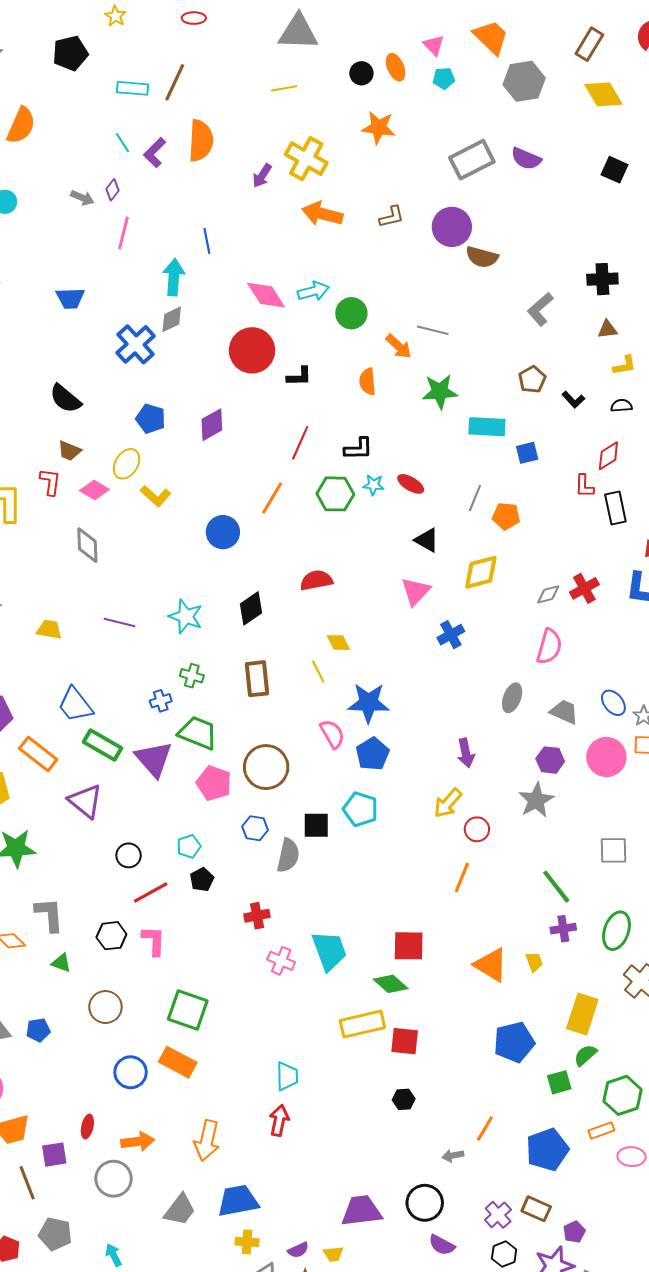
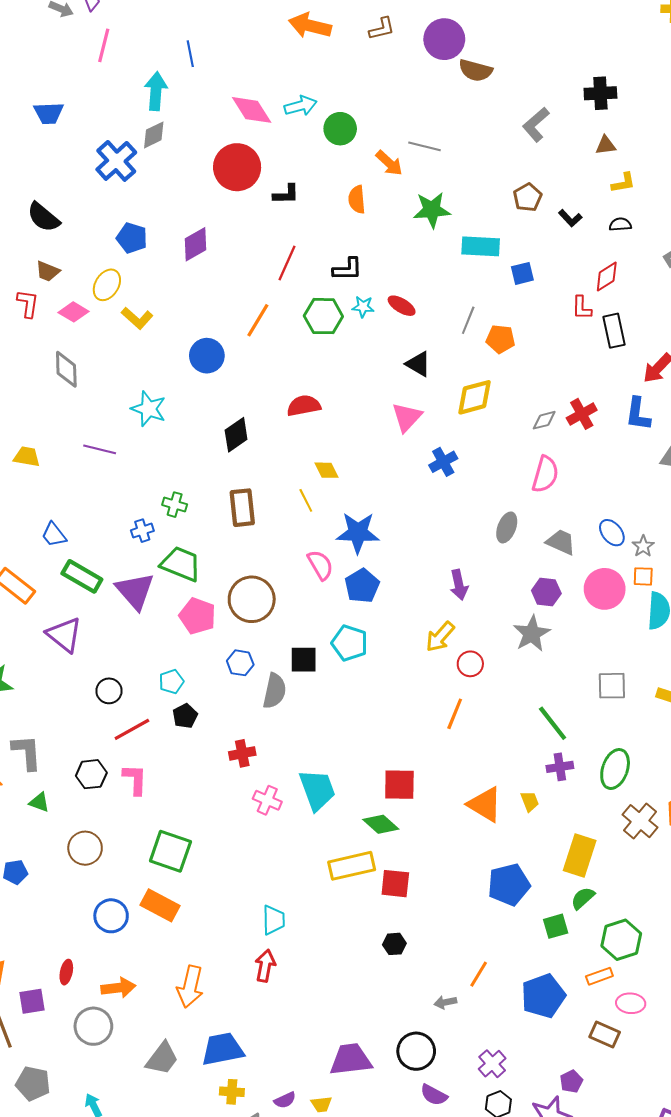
cyan star: (186, 616) -> (149, 409), moved
blue trapezoid: (75, 705) -> (54, 535), size x0.7
brown rectangle: (536, 1209) -> (605, 1035), moved

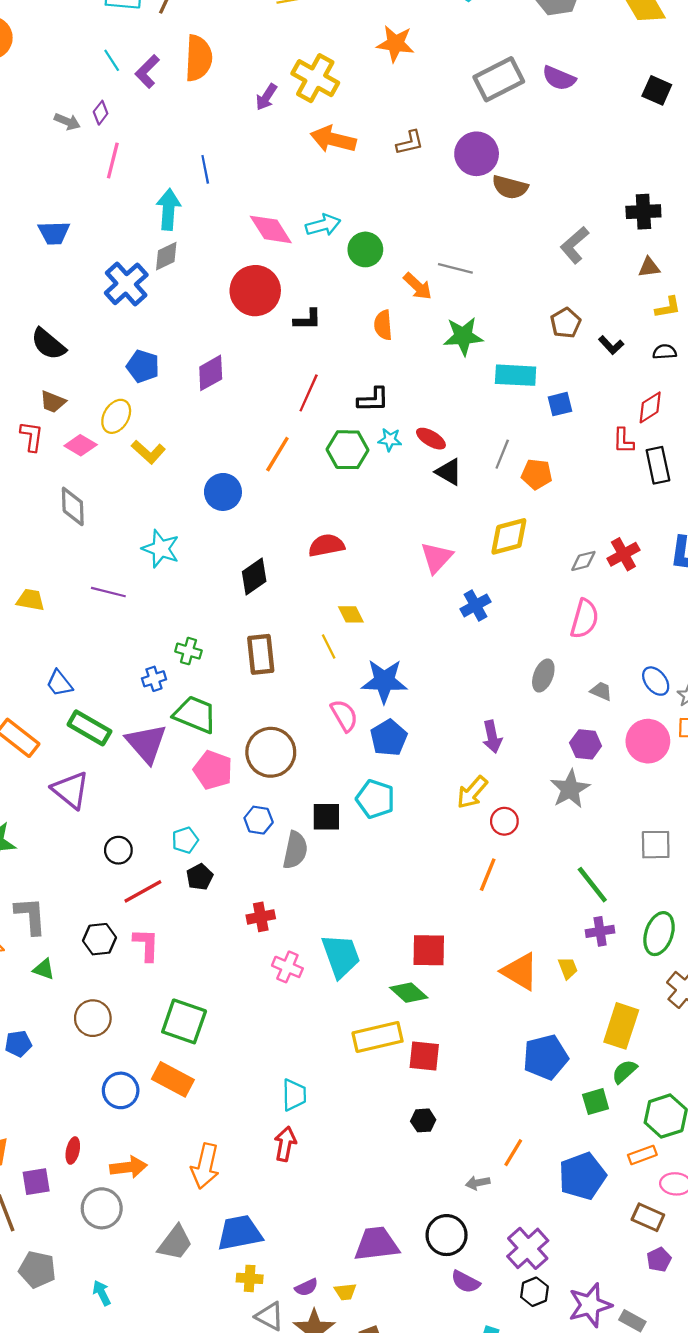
black triangle: (418, 364) -> (449, 472), moved
gray trapezoid: (561, 542) -> (601, 691), size x0.7
purple cross: (492, 1064) -> (528, 1248), size x1.4
purple pentagon: (571, 1081) -> (659, 1260), moved

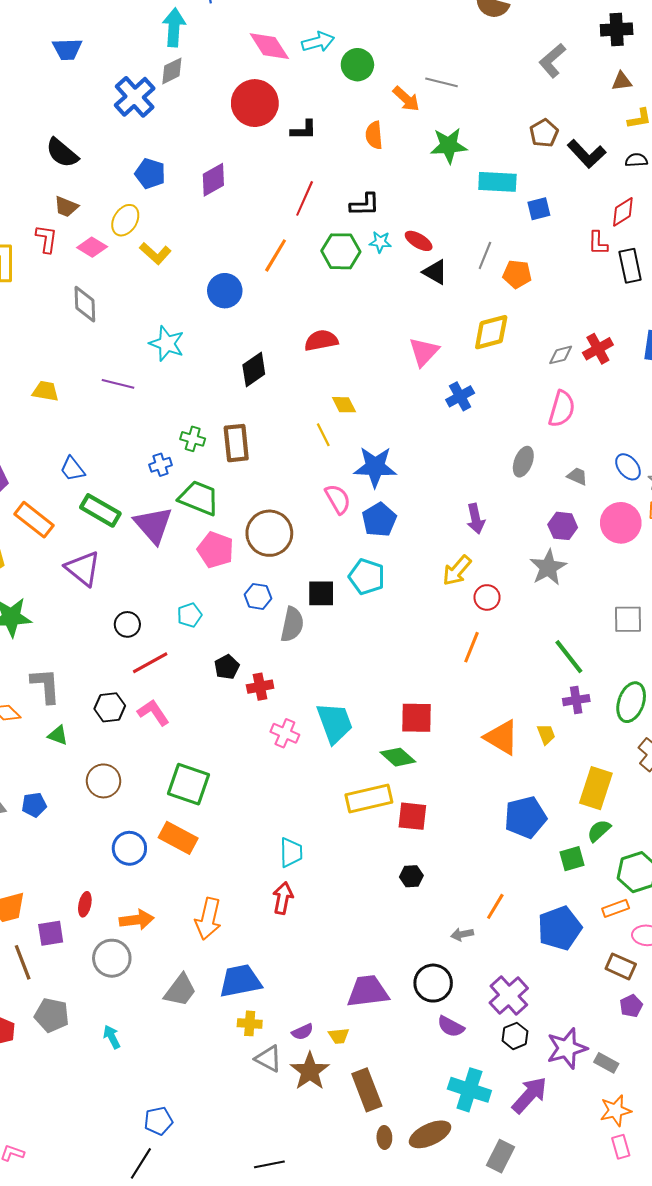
black L-shape: (611, 345) -> (587, 154), size x1.6
brown rectangle: (261, 654) -> (236, 443), moved
black pentagon: (200, 877) -> (227, 667), moved
pink L-shape: (146, 945) -> (153, 713), turned -36

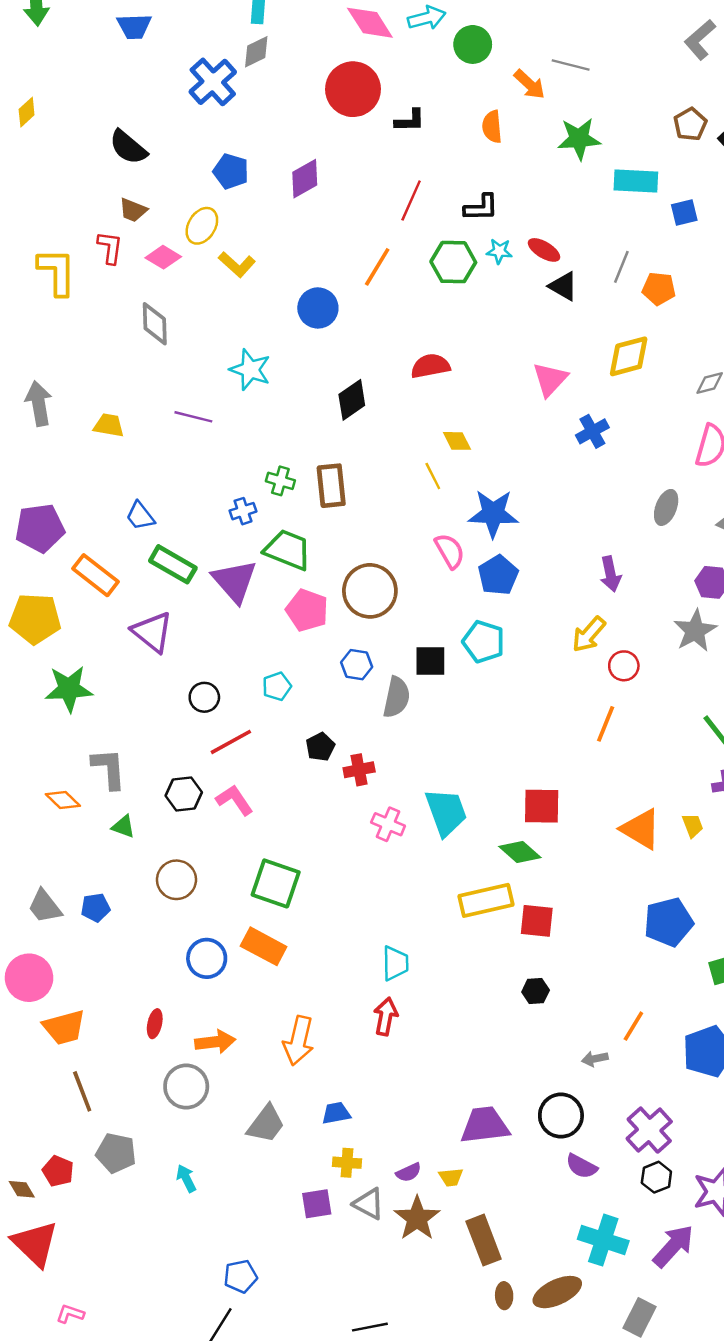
purple square: (51, 933) -> (317, 1204), moved
blue trapezoid: (240, 981) -> (336, 1113), size x0.6

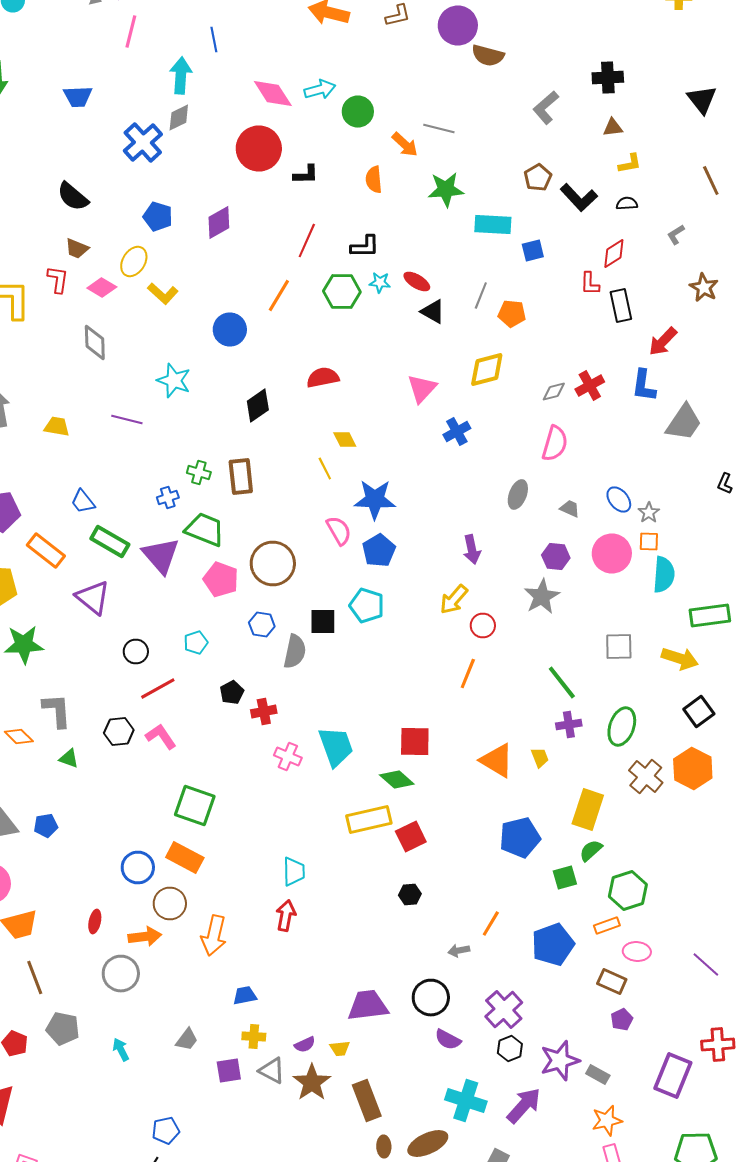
brown circle: (176, 880) -> (170, 904), moved
red square: (537, 921) -> (411, 836), turned -32
gray trapezoid: (266, 1124) -> (187, 1040), moved, size x0.7

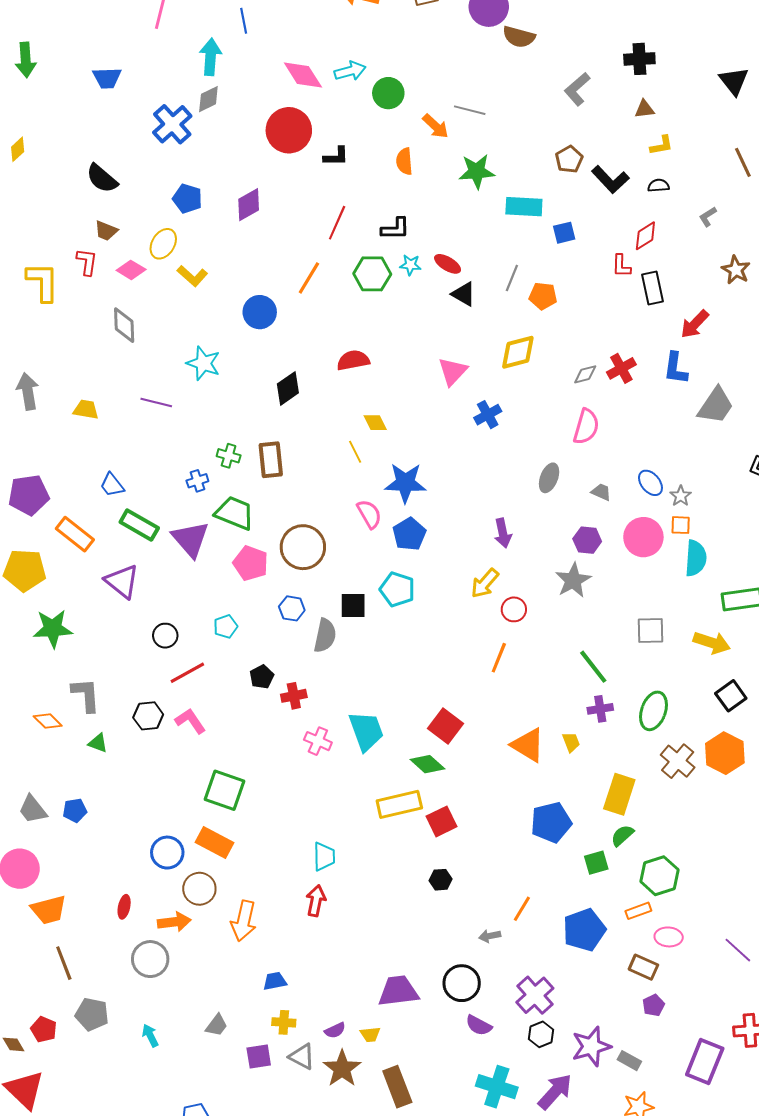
red square: (415, 742) -> (446, 726), turned 36

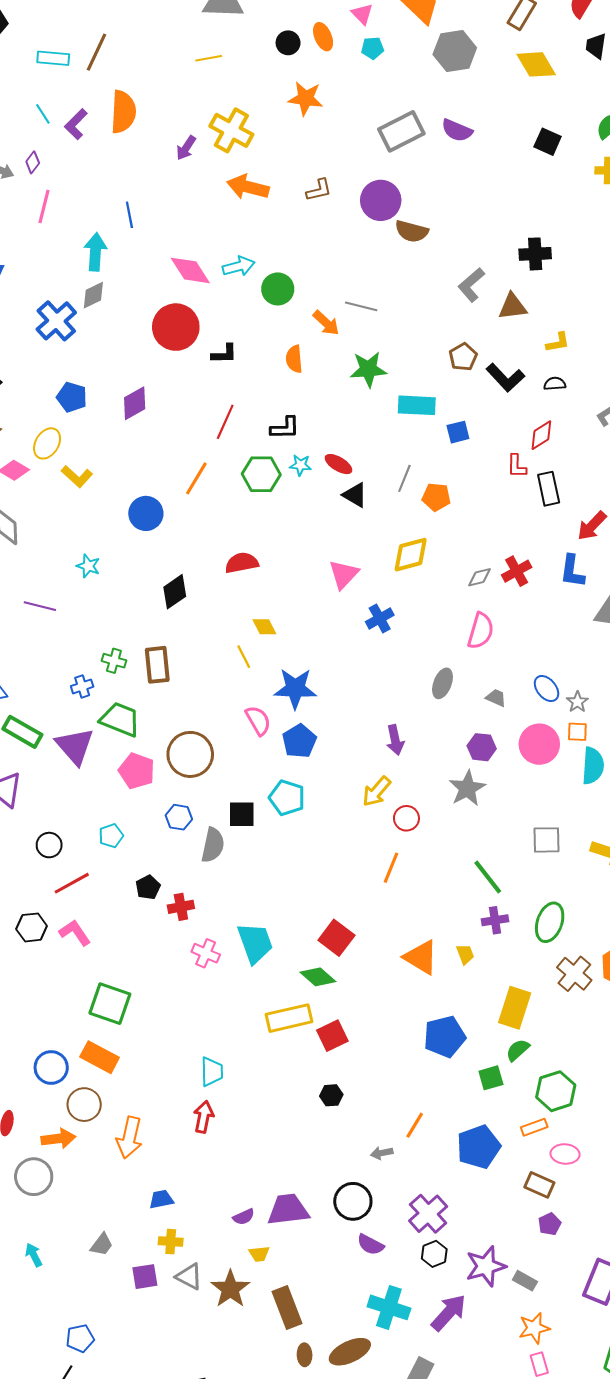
brown triangle: (644, 109) -> (513, 306), moved, size x1.4
cyan star: (203, 363) -> (88, 566), size x0.7
purple semicircle: (335, 1030) -> (244, 1217), moved

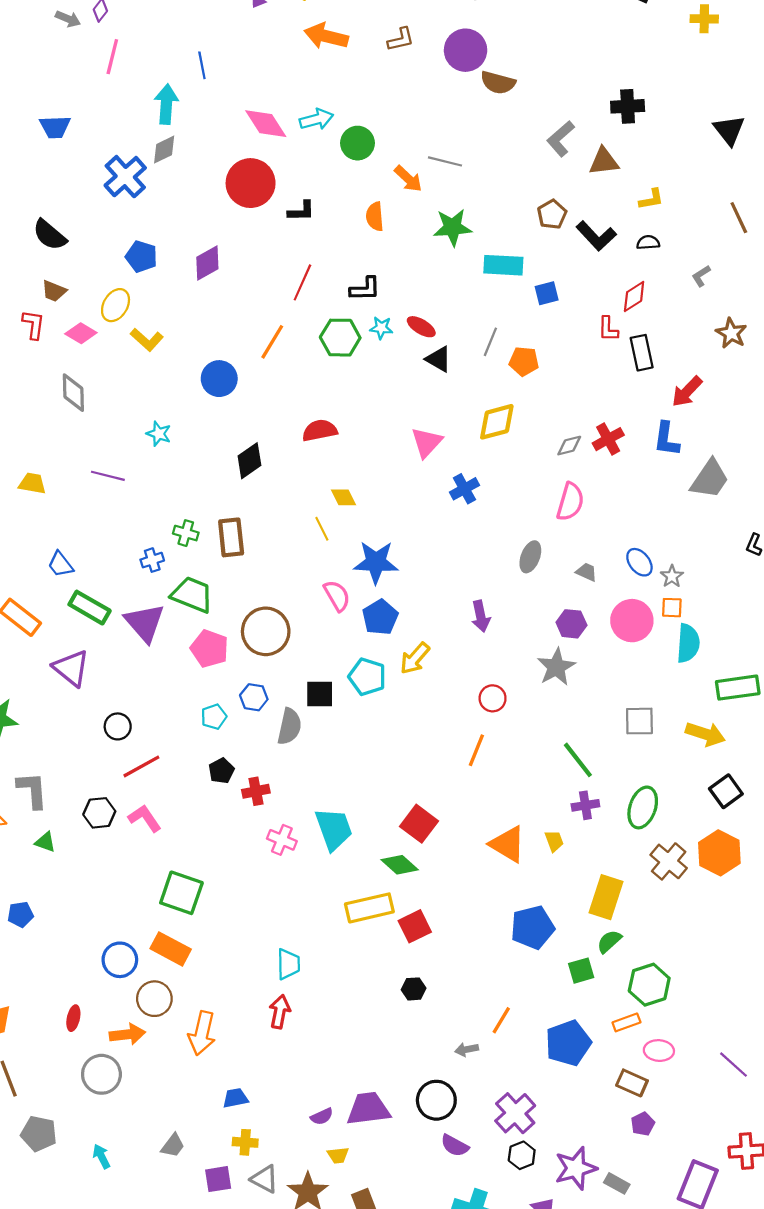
yellow arrow: (377, 792) -> (415, 658), moved
cyan pentagon: (111, 836) -> (214, 717), moved

